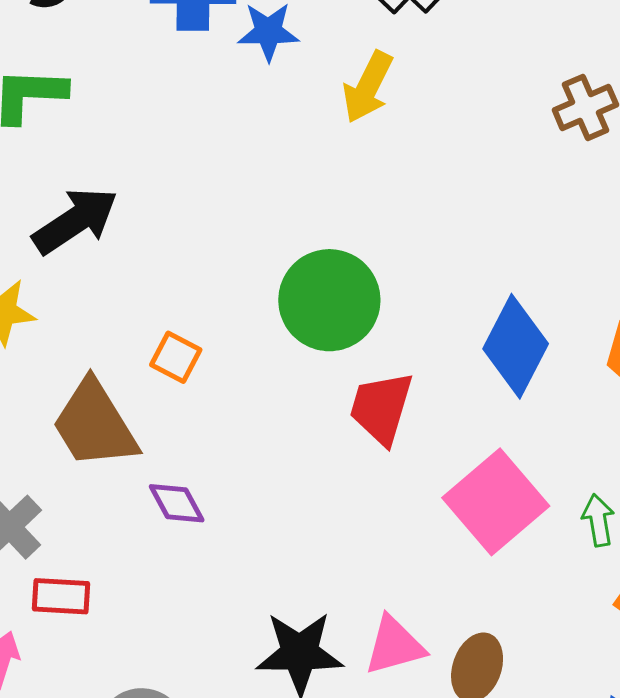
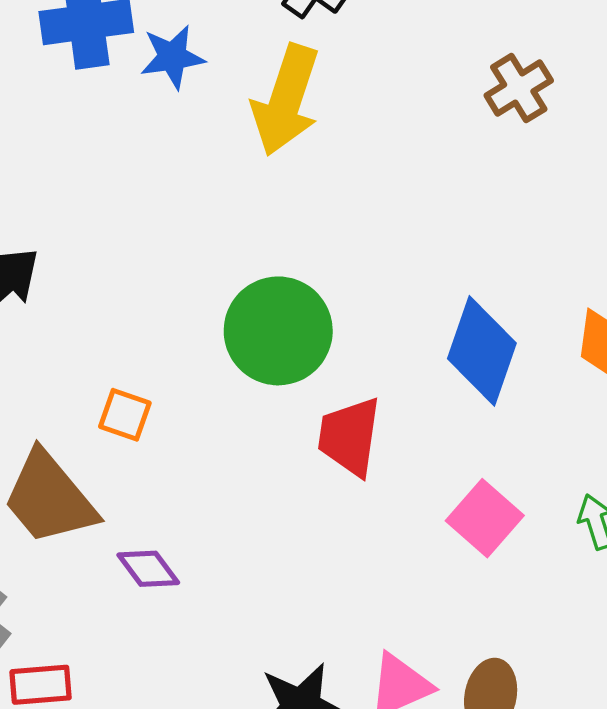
yellow arrow: (368, 87) -> (286, 100), size x1.4
pink square: (496, 502) -> (485, 518), size x0.7

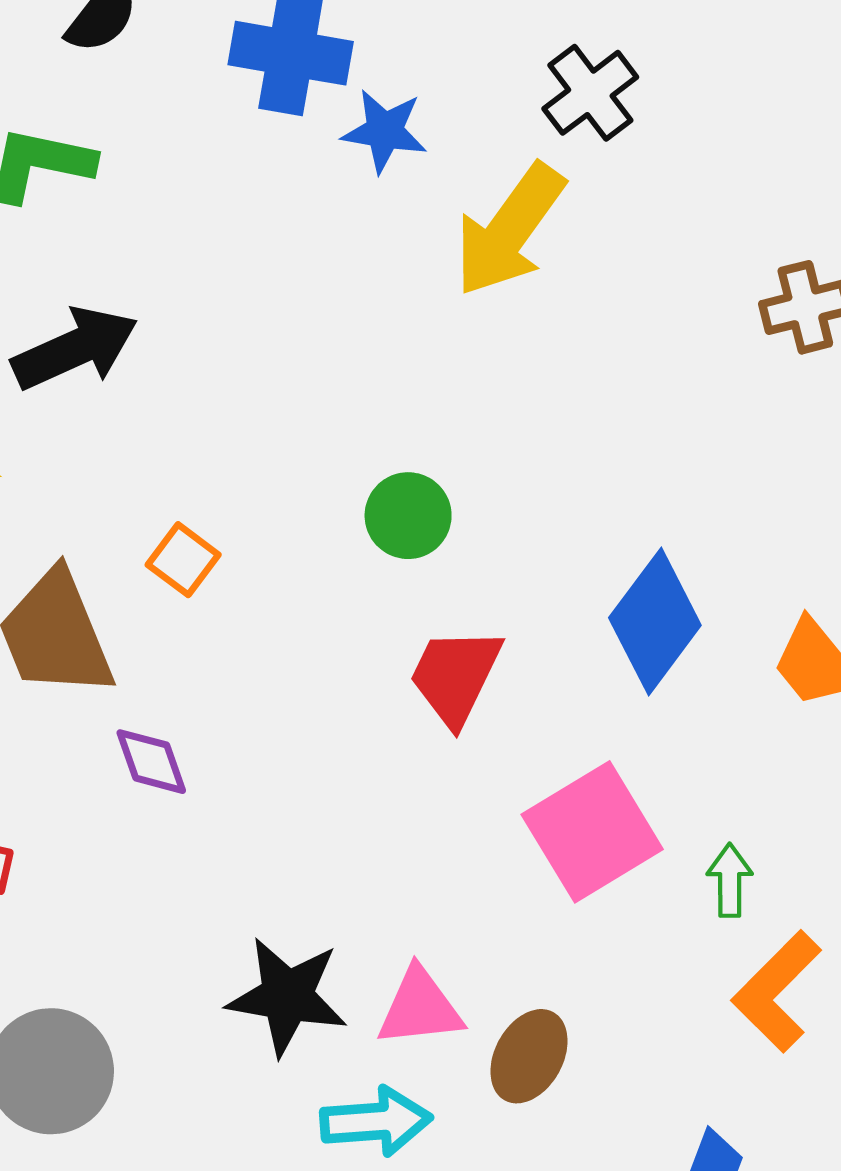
green circle: (278, 331) -> (408, 516), size x0.6
pink square: (485, 518) -> (592, 832), size x1.4

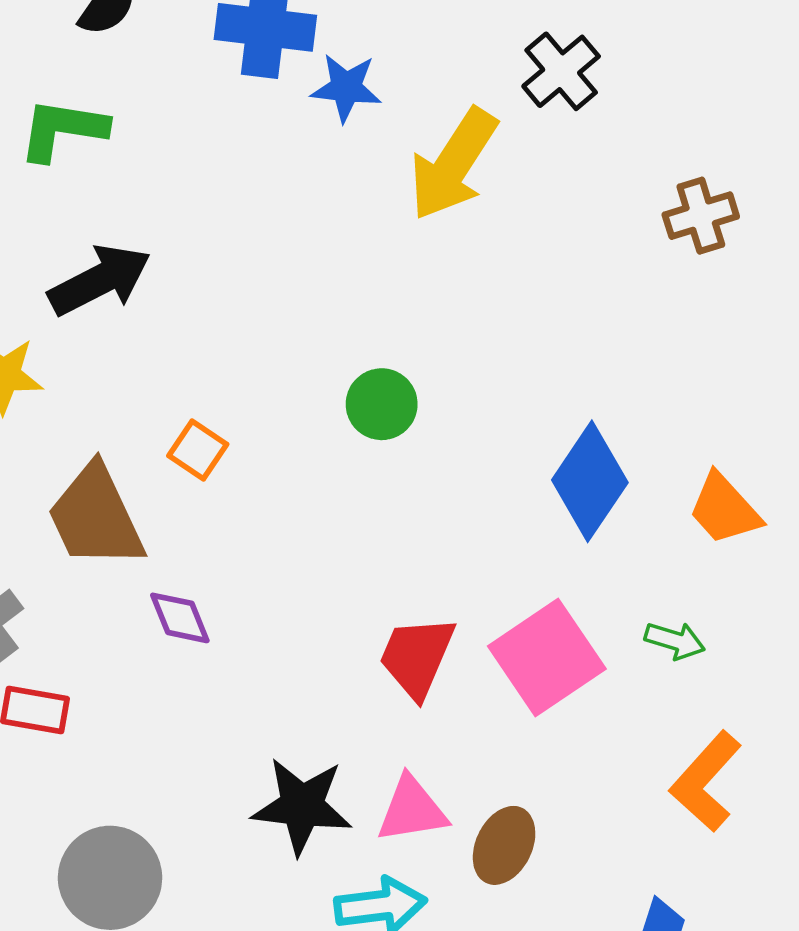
black cross: (590, 93) -> (561, 71), moved
red trapezoid: (455, 676) -> (417, 657), moved
green arrow: (730, 880) -> (675, 641), moved, turned 110

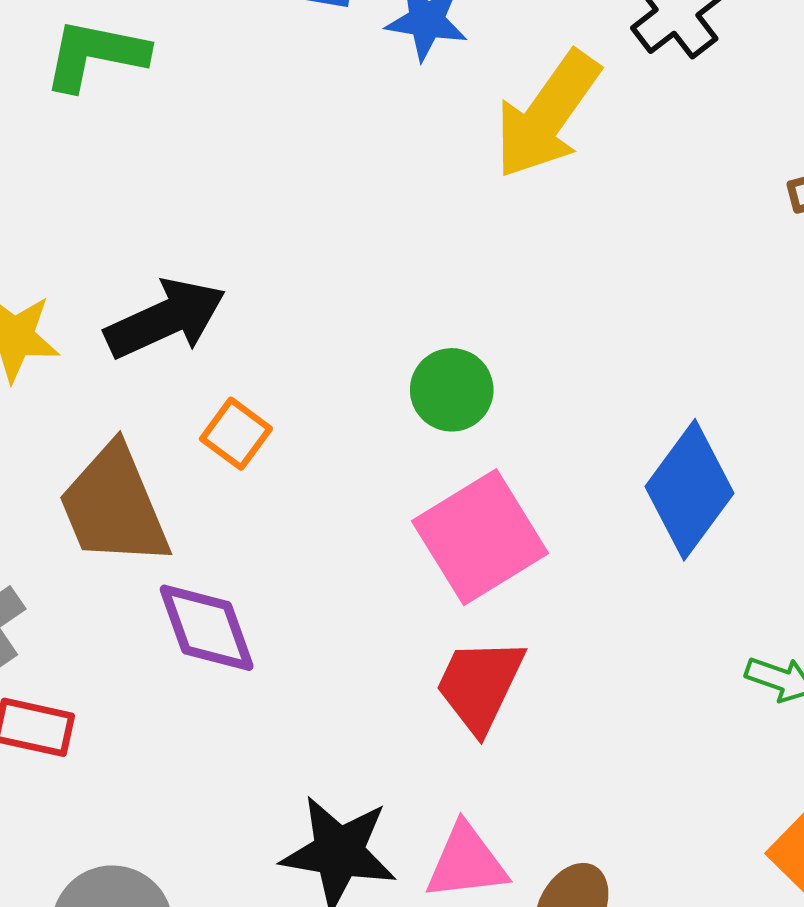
black arrow: (100, 280) -> (165, 319), moved
purple diamond: (180, 618) -> (207, 628), size x1.4
pink square: (547, 658) -> (480, 537), moved

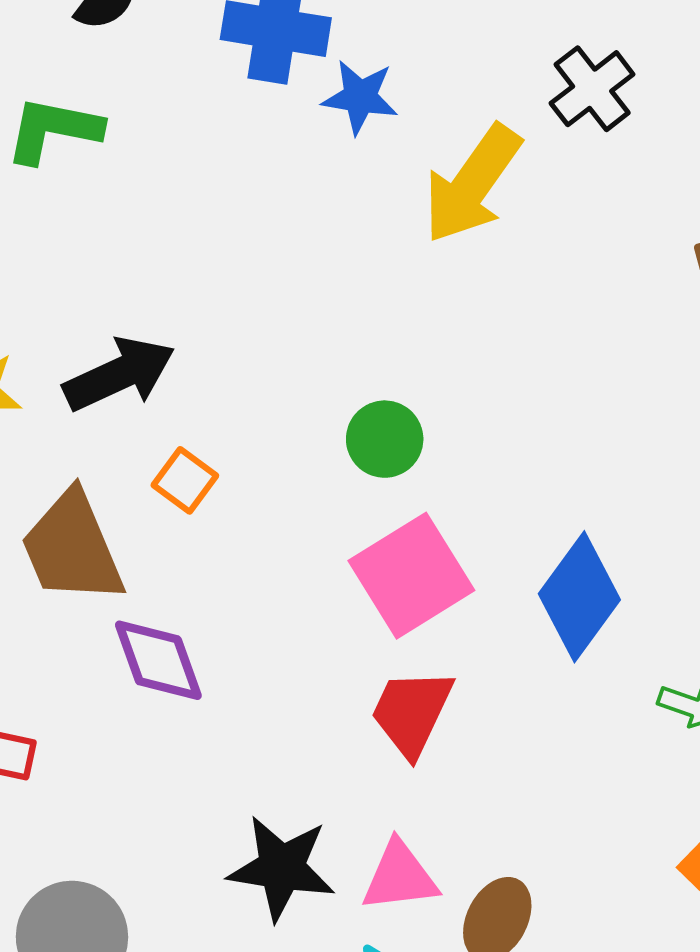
blue diamond: (690, 490) -> (579, 597), moved

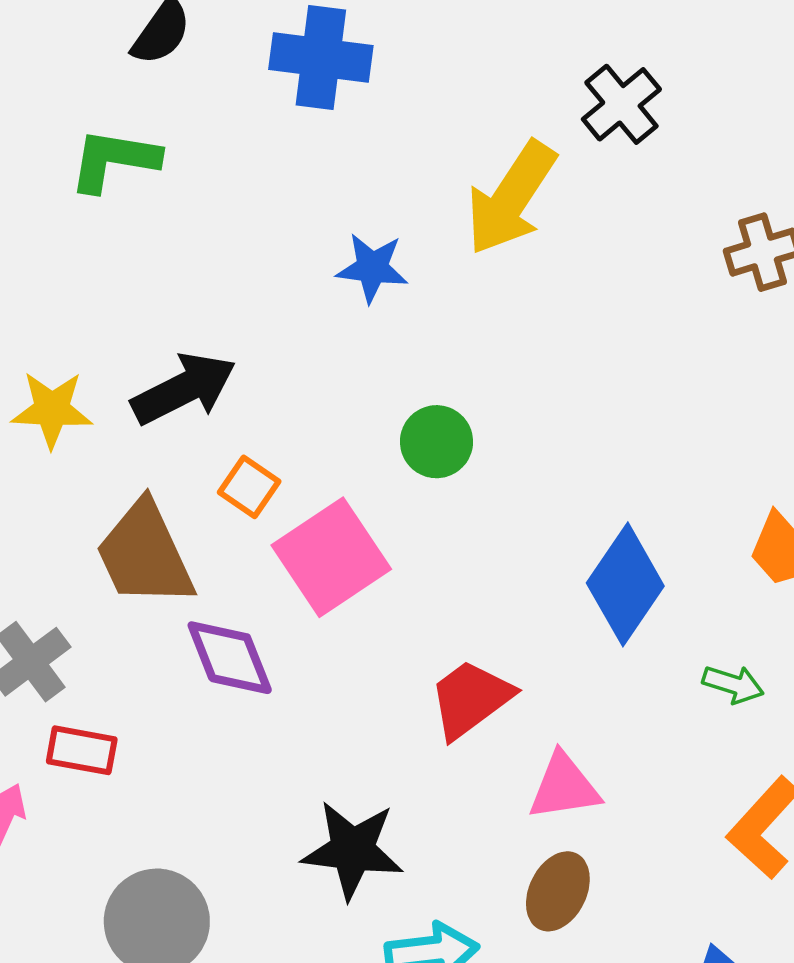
blue star: (360, 97) -> (372, 268), moved
pink square: (411, 576) -> (331, 557), moved
red trapezoid: (412, 712) -> (471, 699), turned 30
pink triangle: (400, 877) -> (564, 787), moved

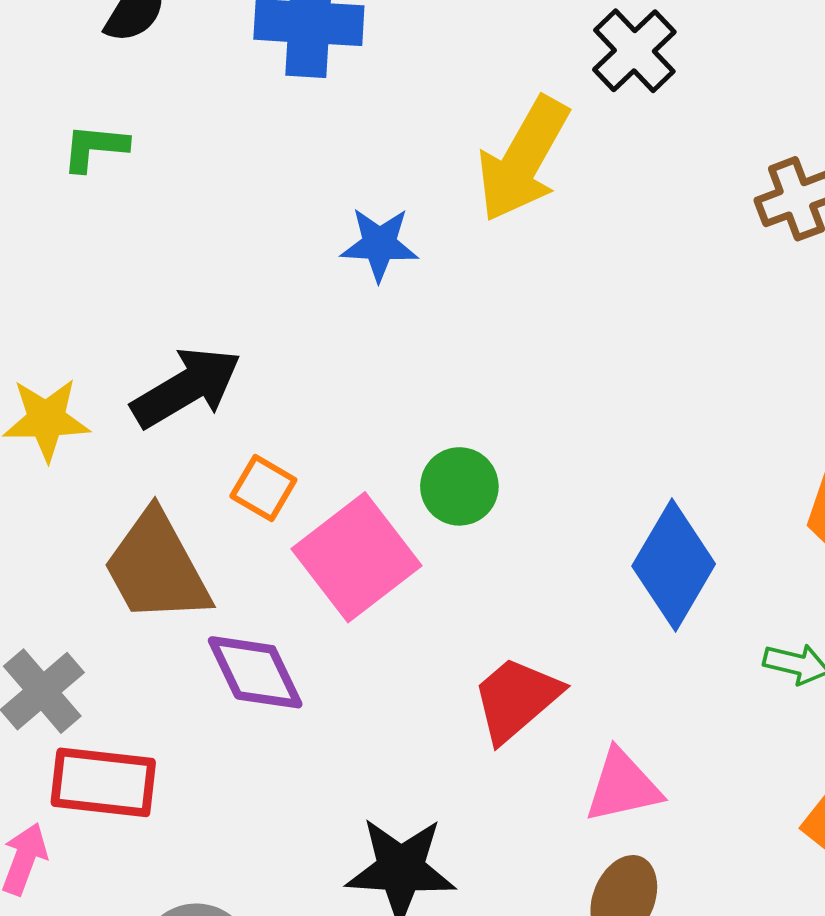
green L-shape: (114, 160) -> (95, 148), size x0.7
green circle: (436, 442) -> (459, 486), moved
red rectangle: (82, 750) -> (103, 782), size x1.4

